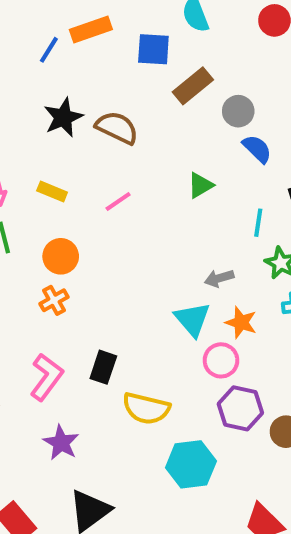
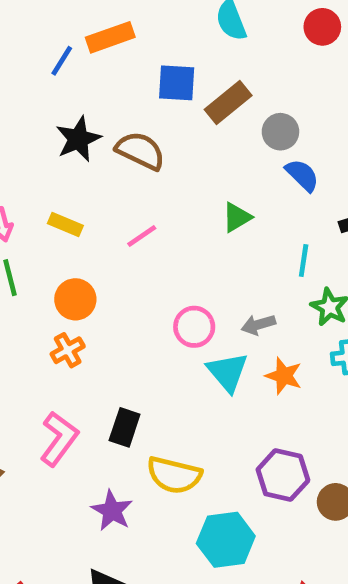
blue square: (153, 49) -> (177, 83), moved
pink circle: (221, 360) -> (194, 327), moved
purple star: (61, 443) -> (112, 511), moved

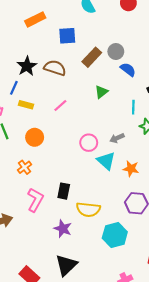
blue line: (62, 61) -> (14, 88), moved
brown rectangle: (228, 102) -> (92, 57), moved
orange cross: (68, 350) -> (25, 167), moved
orange star: (284, 376) -> (131, 169), moved

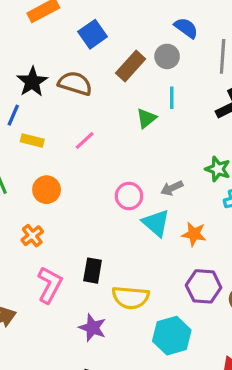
blue square: (67, 36) -> (93, 34), turned -30
blue semicircle: (128, 70) -> (186, 28), moved
cyan line: (133, 107) -> (172, 98), moved

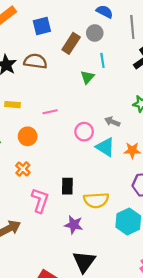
blue square: (93, 34) -> (42, 26), turned 30
pink line: (85, 140) -> (50, 112), moved, turned 40
gray arrow: (172, 188) -> (112, 122), turned 56

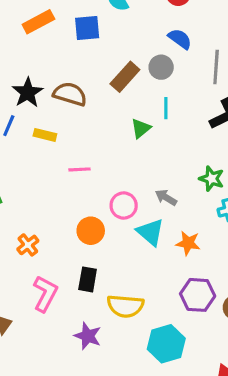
blue square: (42, 26) -> (87, 28), moved
yellow rectangle: (13, 105) -> (45, 135), moved
orange circle: (28, 136) -> (91, 231), moved

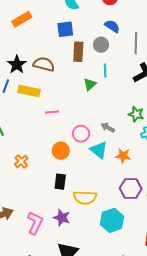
blue square: (87, 28) -> (65, 29), moved
brown rectangle: (125, 77) -> (78, 52), turned -36
yellow rectangle: (45, 135) -> (29, 91), size x1.5
pink L-shape: (45, 294) -> (35, 223), moved

